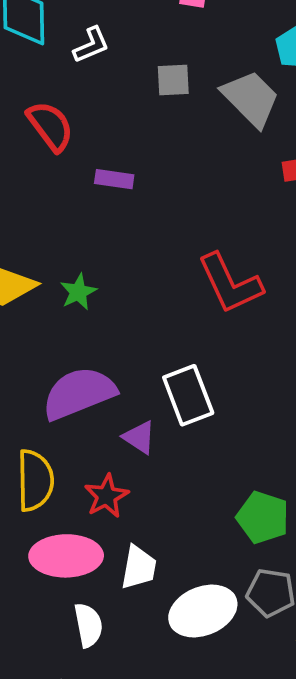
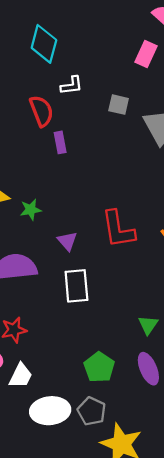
white L-shape: (91, 45) -> (72, 85), moved
purple rectangle: (114, 179) -> (60, 142), moved, turned 55
purple triangle: (139, 437) -> (67, 241), moved

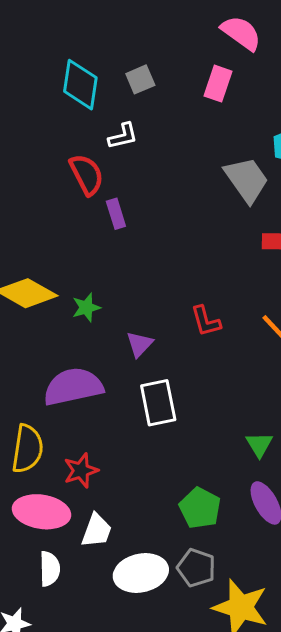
gray square: (119, 105) -> (140, 79), moved, turned -30
red L-shape: (118, 229) -> (206, 321), size x0.6
purple triangle: (67, 241) -> (140, 344), turned 30

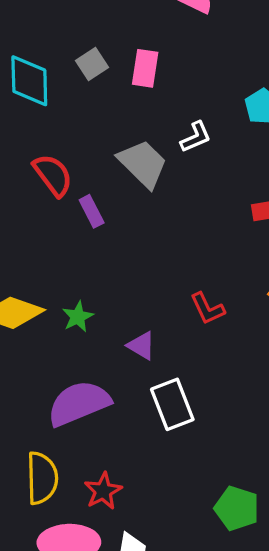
pink rectangle: (218, 84) -> (145, 68), moved
white L-shape: (123, 136) -> (196, 137), moved
gray trapezoid: (247, 180) -> (143, 164), moved
purple triangle: (140, 344) -> (141, 346), turned -32

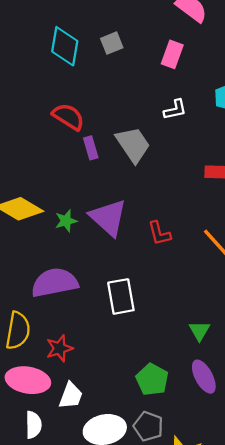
pink rectangle: (145, 68) -> (172, 54), moved
gray trapezoid: (143, 164) -> (133, 145), moved
red semicircle: (53, 175) -> (68, 117), turned -32
purple triangle: (141, 346) -> (108, 218), moved, size x1.8

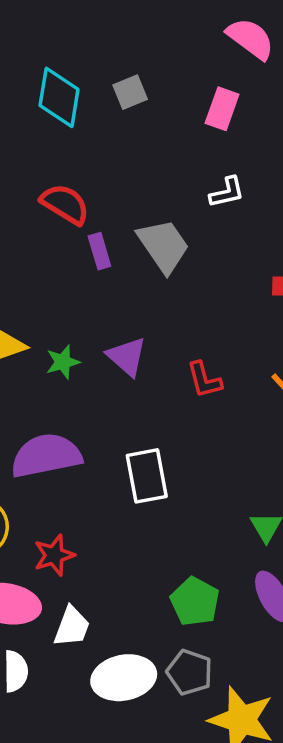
purple triangle: (108, 218) -> (127, 357), size x0.7

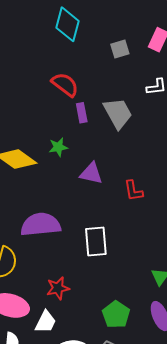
gray square: (130, 92) -> (120, 49), moved
purple triangle: (127, 357) -> (91, 173), turned -35
green star: (63, 362) -> (58, 147), moved
red star: (54, 555) -> (58, 288), moved

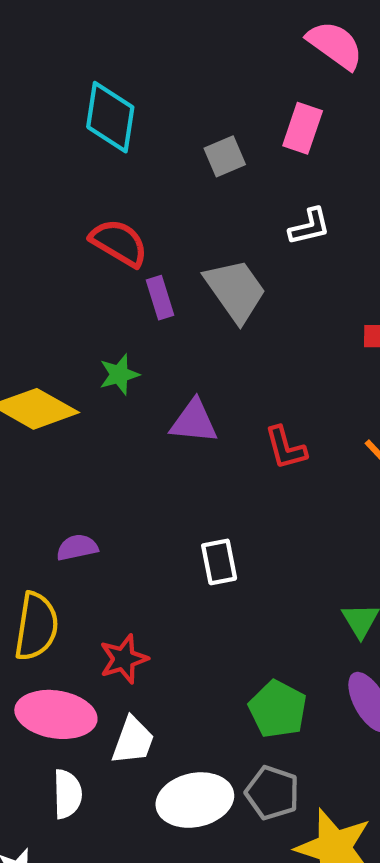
purple semicircle: (41, 225) -> (77, 547), moved, size x0.5
white rectangle: (96, 242) -> (219, 562), size x0.7
red star: (58, 288) -> (124, 659), moved

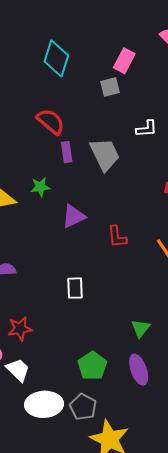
pink rectangle: (303, 128) -> (124, 61), moved
purple triangle: (194, 422) -> (74, 216), turned -40
white trapezoid: (133, 741) -> (18, 370), turned -75

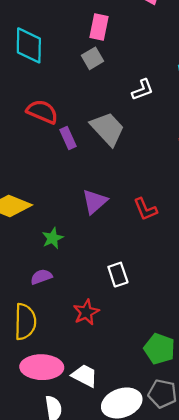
green star: (40, 187) -> (53, 238), moved
red star: (20, 329) -> (86, 312), moved

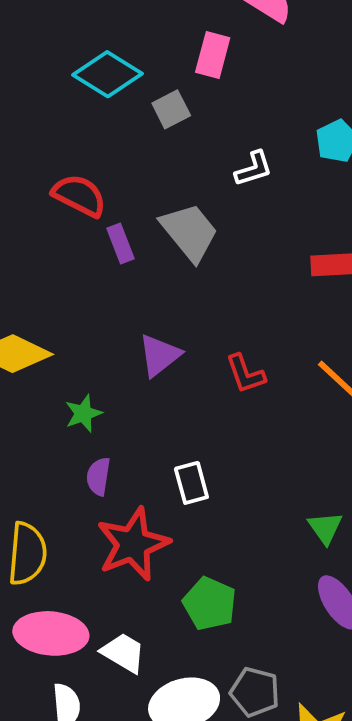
pink rectangle: (99, 27) -> (213, 55), moved
cyan diamond: (29, 45) -> (108, 74), moved, turned -63
purple semicircle: (41, 277) -> (98, 476), moved, turned -65
red star: (86, 312) -> (133, 544), size x1.6
green pentagon: (159, 349) -> (210, 604), moved

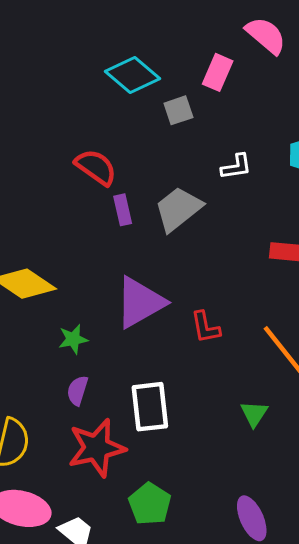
gray trapezoid: (189, 232) -> (178, 209), turned -98
purple triangle: (159, 355) -> (140, 302), size x1.5
white rectangle: (191, 483) -> (150, 407), size x1.5
green triangle: (325, 528) -> (254, 414), moved

